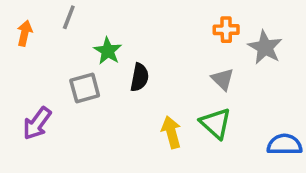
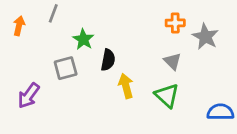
yellow arrow: (171, 132) -> (126, 86), moved

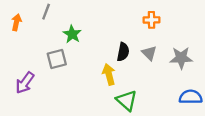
gray star: (205, 37) -> (181, 58), moved, turned -30
black semicircle: (108, 60) -> (123, 52), moved
green triangle: (167, 96) -> (127, 100), moved

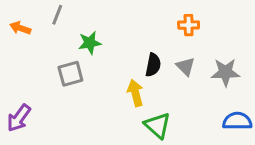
orange arrow: (16, 22) -> (20, 28), turned -84
green star: (72, 34) -> (90, 43), turned 30
purple arrow: (25, 83) -> (19, 118), moved

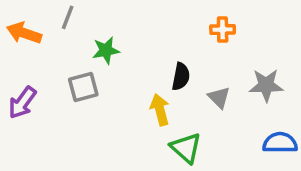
orange arrow: (20, 28) -> (24, 33), size x1.4
gray triangle: (186, 66) -> (219, 97), moved
purple arrow: (19, 118) -> (22, 103), moved

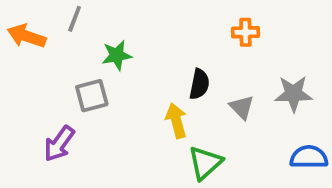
purple arrow: (22, 103) -> (59, 144), moved
green triangle: (186, 148) -> (205, 163), turned 36

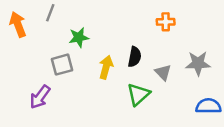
orange arrow: (27, 36) -> (18, 24), turned 50
yellow arrow: (176, 121) -> (106, 67), moved, turned 30
green triangle: (205, 163) -> (138, 94), moved

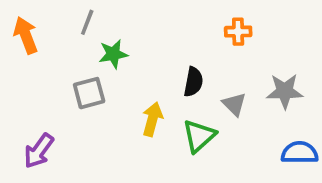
gray line: (50, 13) -> (87, 22), moved
yellow arrow: (106, 67) -> (152, 119), moved
purple arrow: (40, 97) -> (39, 151), moved

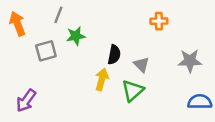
black semicircle: (193, 82) -> (114, 55), moved
gray square: (89, 93) -> (46, 51), moved
gray triangle: (234, 104) -> (141, 65), moved

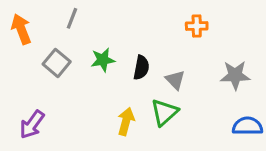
green star: (76, 36) -> (103, 60), moved
gray square: (46, 51) -> (57, 63), turned -35
yellow arrow: (102, 79) -> (126, 121), moved

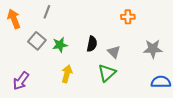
green star: (103, 60) -> (60, 45), moved
yellow arrow: (126, 121) -> (67, 74), moved

